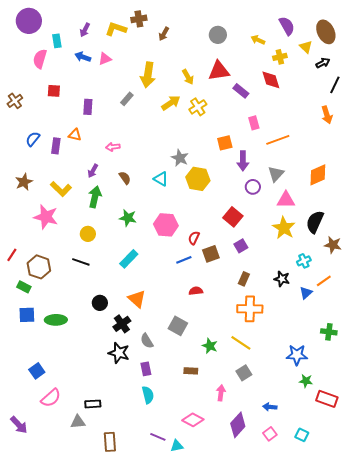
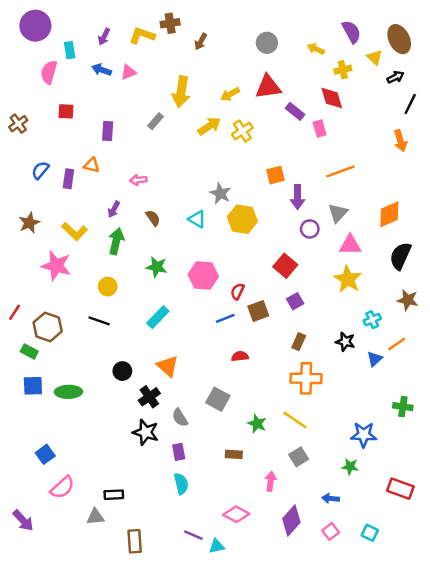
yellow arrow: (188, 77) -> (230, 94), turned 91
pink rectangle: (254, 123) -> (320, 129), moved
black semicircle: (315, 222) -> (400, 256), moved
green star: (306, 381) -> (350, 467), moved

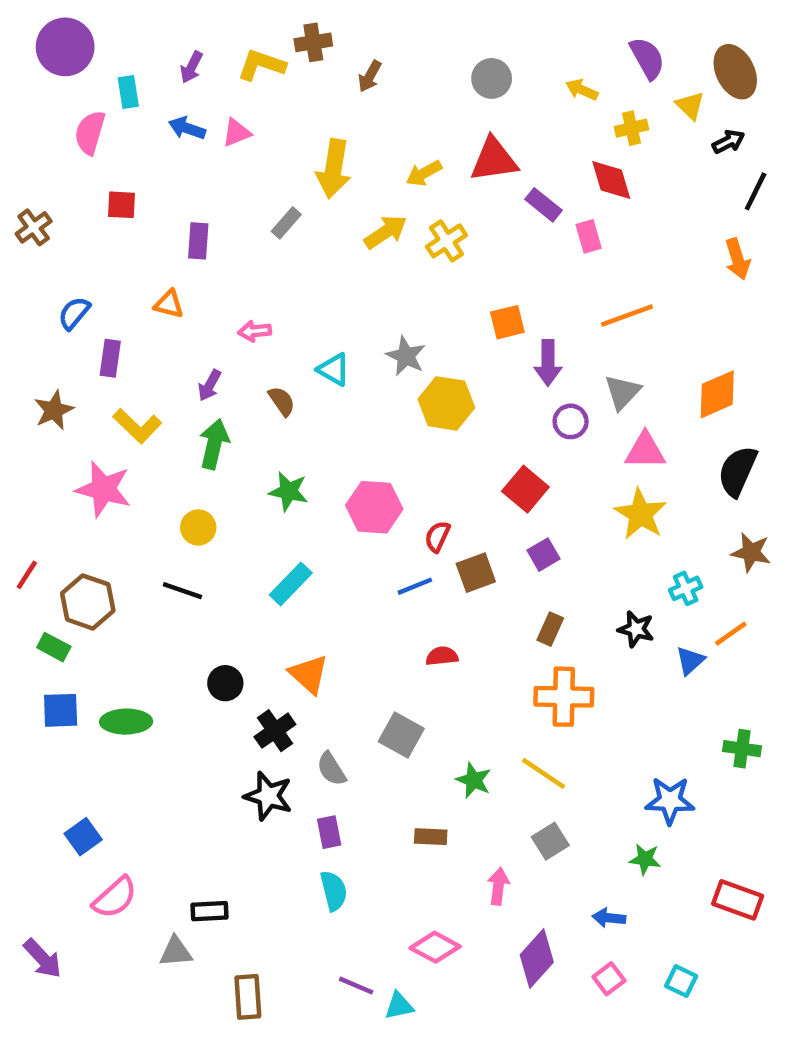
purple rectangle: (68, 179) -> (110, 358), moved
cyan triangle: (197, 219) -> (334, 370), moved

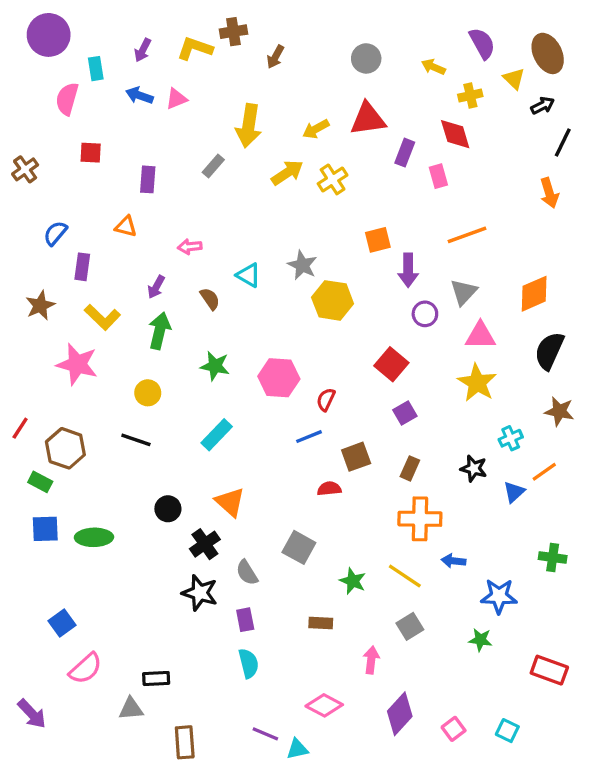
purple rectangle: (543, 205) -> (405, 153), turned 72
brown square: (476, 573) -> (356, 457), moved
blue arrow: (609, 918) -> (454, 561), moved

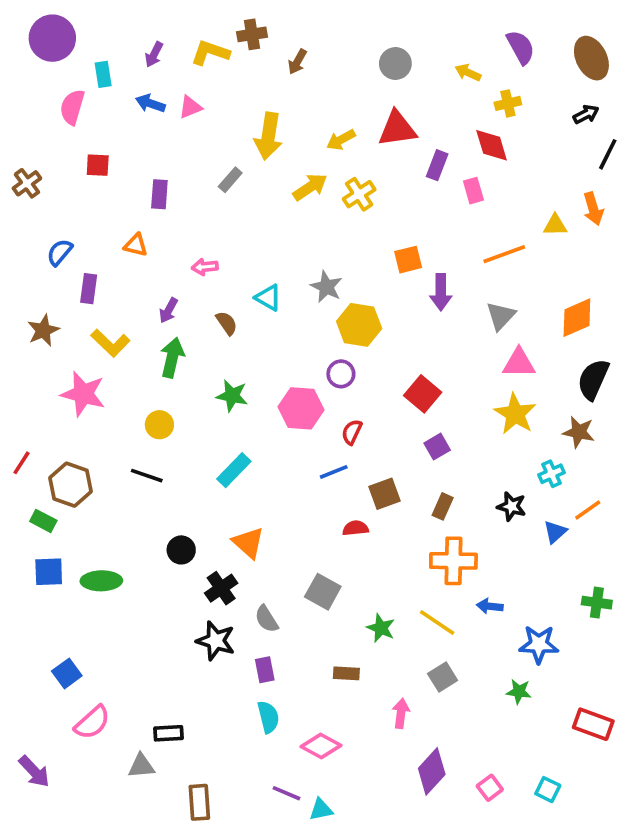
yellow triangle: (514, 79) -> (555, 225), moved, turned -45
purple circle: (425, 314) -> (341, 374), moved
brown star: (559, 411) -> (579, 432), moved
pink diamond: (324, 705) -> (321, 746), moved

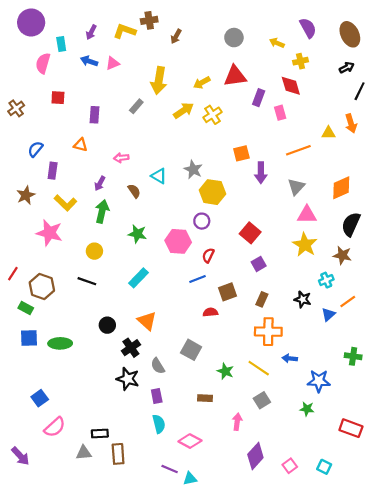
brown rectangle: (199, 802) -> (118, 454), moved

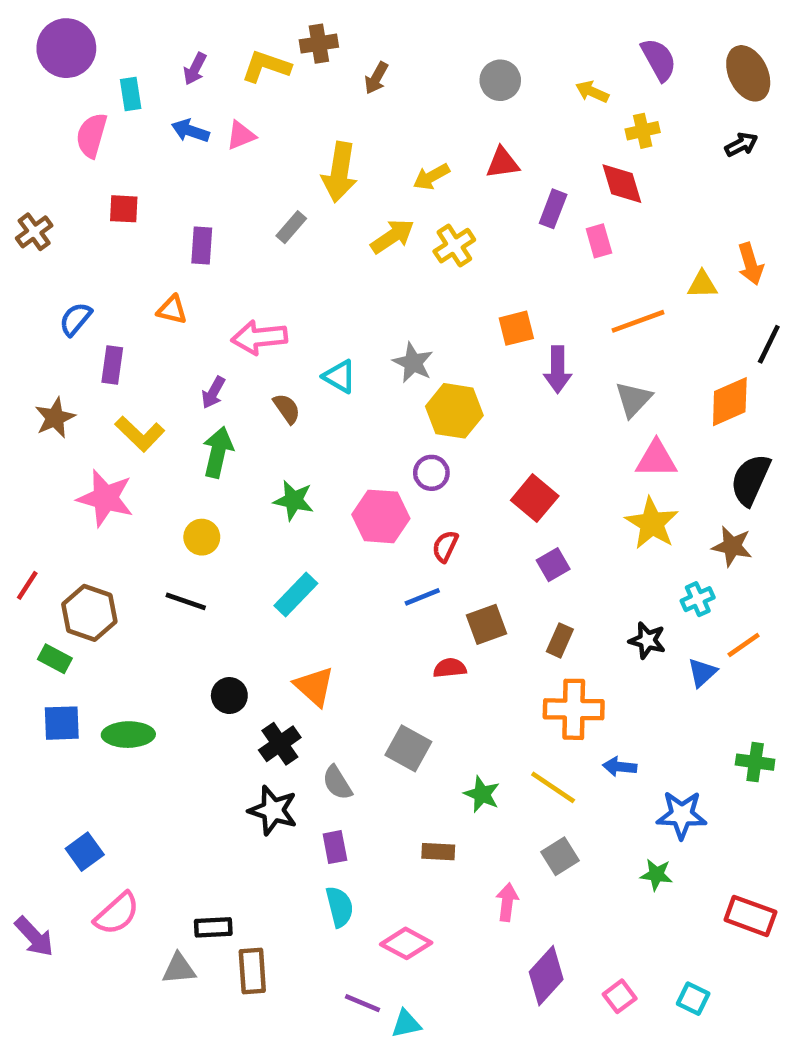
red triangle: (235, 76) -> (503, 163), size x0.7
black line: (360, 91) -> (769, 344), moved
pink arrow: (121, 158) -> (259, 337), size x1.6
purple arrow: (20, 456) -> (34, 937), moved

